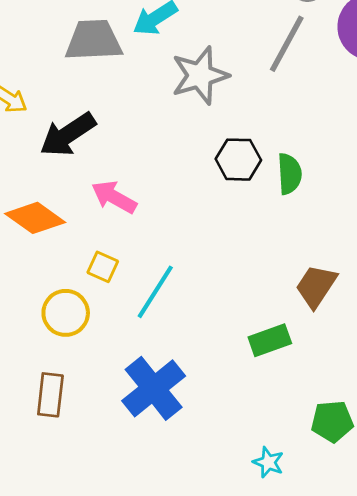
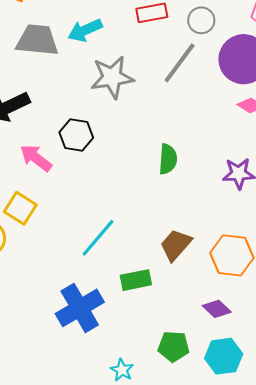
black hexagon: (238, 160) -> (76, 135), moved
yellow square: (103, 267) -> (20, 208), size x1.4
cyan line: (155, 292) -> (98, 238), moved
blue cross: (154, 388) -> (80, 308), moved

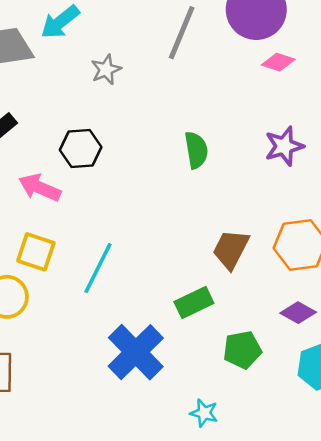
gray star: (112, 77) -> (106, 70), size x0.6
cyan line: (98, 238) -> (98, 268), moved
green pentagon: (173, 347) -> (242, 350), moved

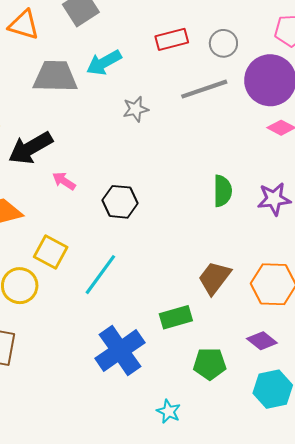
gray line: (182, 33) -> (204, 89), turned 39
black hexagon: (81, 148) -> (120, 202), moved
green semicircle: (196, 150) -> (222, 191), moved
pink arrow: (40, 188) -> (64, 181), moved, size x0.7

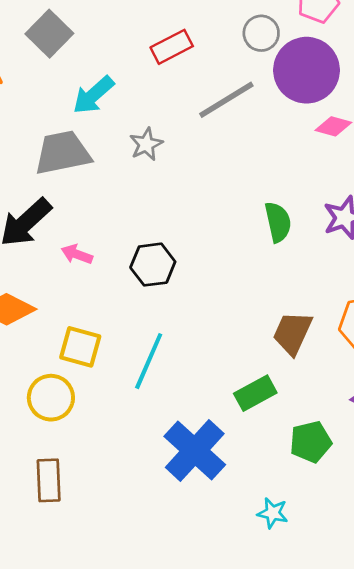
gray circle: (223, 43) -> (261, 33), moved
gray trapezoid: (55, 77) -> (63, 153), moved

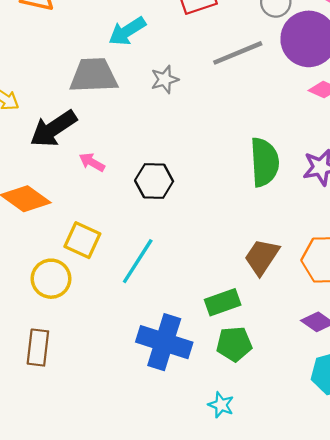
green semicircle: (278, 222) -> (264, 162), size x1.4
green pentagon: (311, 442) -> (234, 344), moved
blue cross: (195, 451) -> (164, 342), turned -34

